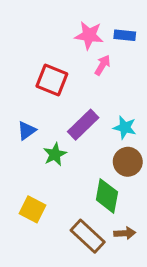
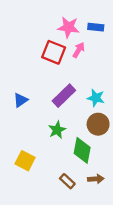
red square: (52, 80) -> (54, 52), moved
green star: (55, 154) -> (57, 130), moved
brown rectangle: (88, 236) -> (67, 181), size x0.6

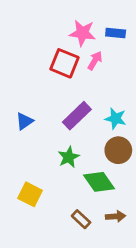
green diamond: (82, 150) -> (99, 182), turned -45

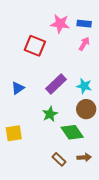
pink arrow: (95, 61) -> (84, 44), moved
red square: (64, 63) -> (35, 46), moved
yellow square: (30, 194) -> (14, 133), moved, turned -36

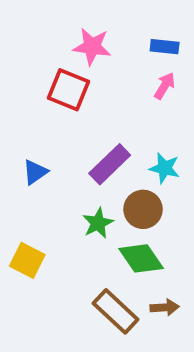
pink star: (60, 24) -> (92, 47), moved
brown circle: (86, 109) -> (143, 209), moved
yellow square: (14, 133) -> (27, 260), turned 36
brown rectangle: (59, 159) -> (116, 311), size x1.6

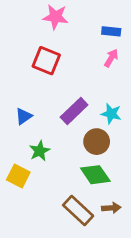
pink star: (92, 47) -> (55, 17), moved
green star: (98, 223) -> (40, 151), moved

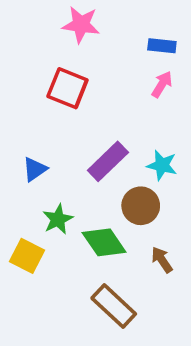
green diamond: (95, 175) -> (104, 242), moved
brown arrow: (111, 208) -> (162, 260), moved, turned -120

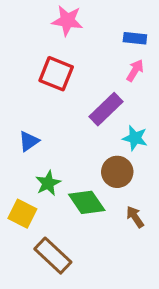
purple rectangle: (108, 161) -> (106, 109), moved
brown rectangle: (114, 306) -> (53, 256), moved

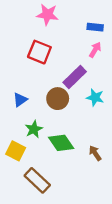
brown circle: (117, 172) -> (58, 99), moved

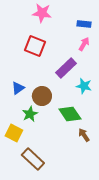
brown circle: (58, 99) -> (42, 96), moved
green diamond: (61, 143) -> (70, 114), moved

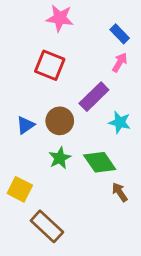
blue rectangle: (84, 24) -> (120, 34), turned 40
brown circle: (42, 96) -> (60, 121), moved
green star: (30, 114) -> (60, 158), moved

